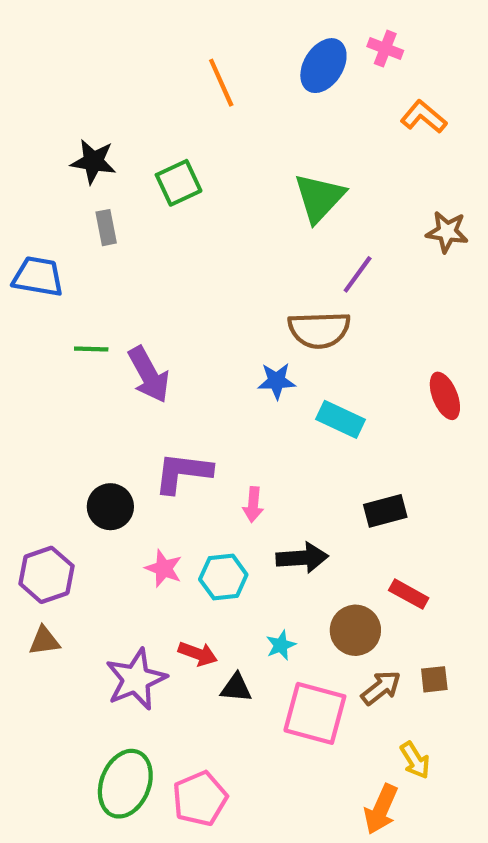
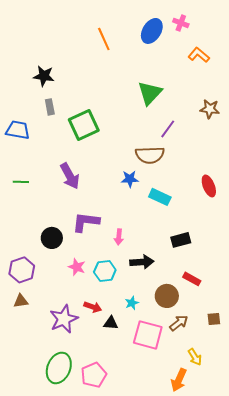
green square: (179, 183) -> (84, 125), moved, size x1.4
green line: (91, 349) -> (21, 182), moved
brown square: (434, 679) -> (214, 319), moved

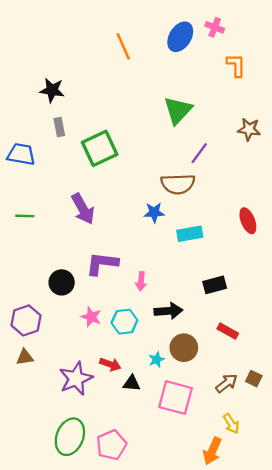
orange L-shape: (199, 55) -> (236, 65), turned 50
cyan rectangle: (160, 197) -> (190, 234), turned -35
brown circle: (167, 296) -> (184, 348), moved
brown square: (214, 319) -> (254, 379), turned 32
brown arrow: (179, 323) -> (227, 383), moved

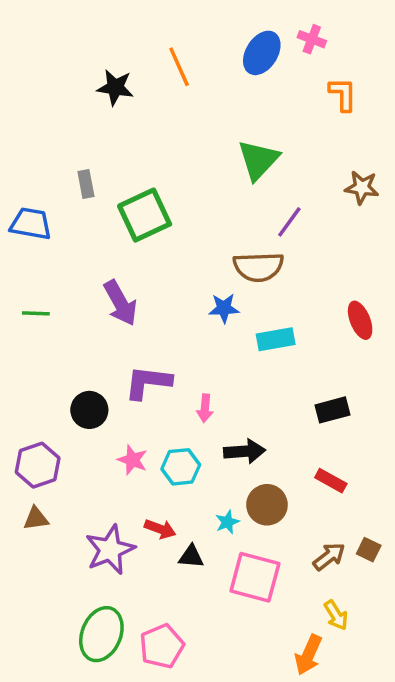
black star: (52, 90) -> (115, 87), moved
black rectangle: (215, 285) -> (333, 410), moved

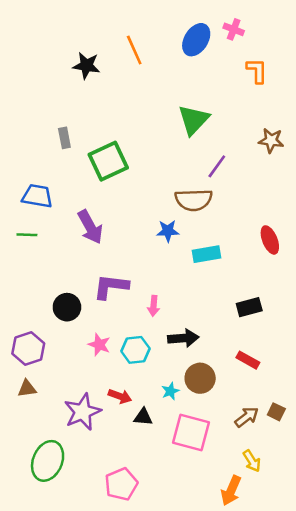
blue trapezoid: (31, 224) -> (37, 196), moved
green ellipse: (101, 634) -> (48, 461), moved

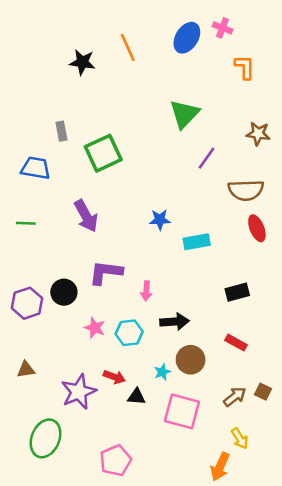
blue trapezoid: (37, 196) -> (36, 168), moved
brown semicircle: (194, 200) -> (246, 190), moved
purple hexagon: (28, 348) -> (27, 303), moved

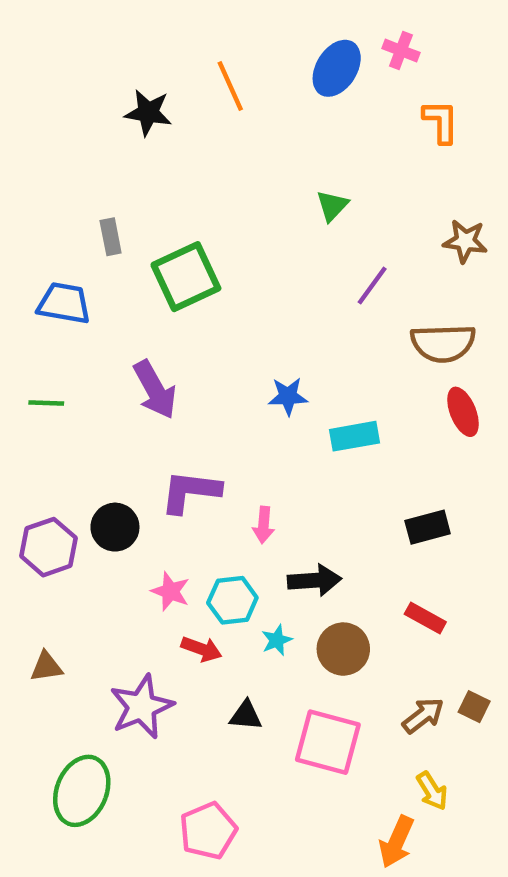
green triangle: (184, 114) -> (332, 206), size x0.6
cyan star: (162, 372) -> (277, 640), moved
red arrow: (114, 377) -> (201, 649), moved

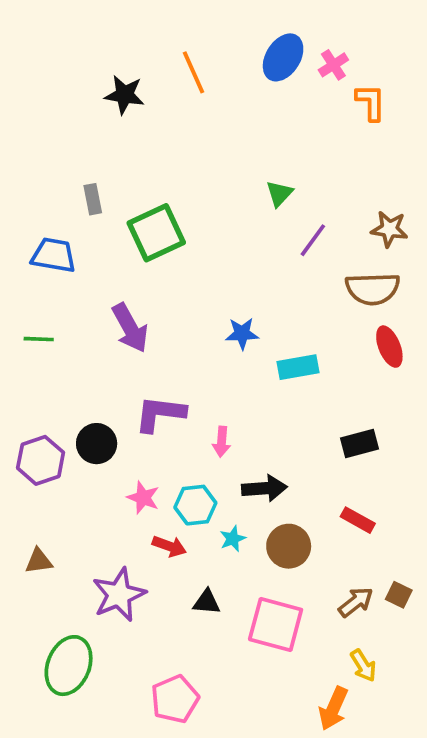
pink cross: (401, 51) -> (333, 65), moved, turned 36
green triangle: (332, 206) -> (279, 194), moved
brown star: (465, 241) -> (389, 229), moved

